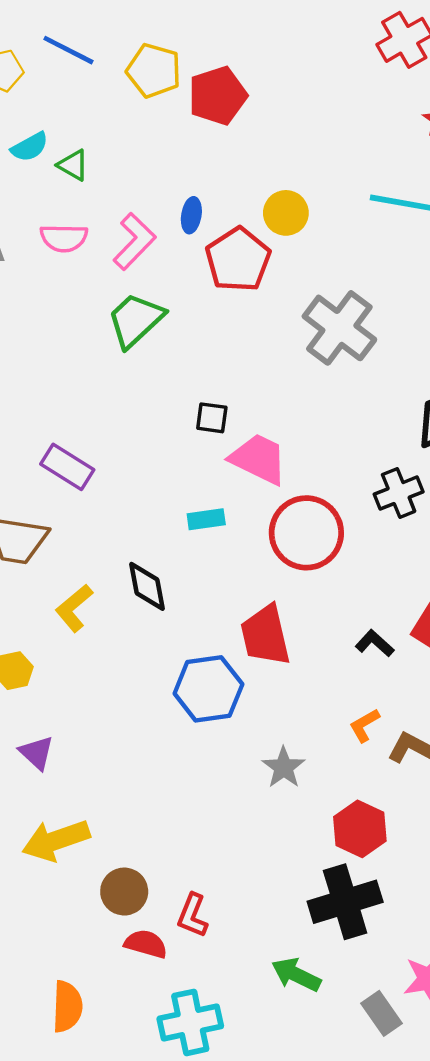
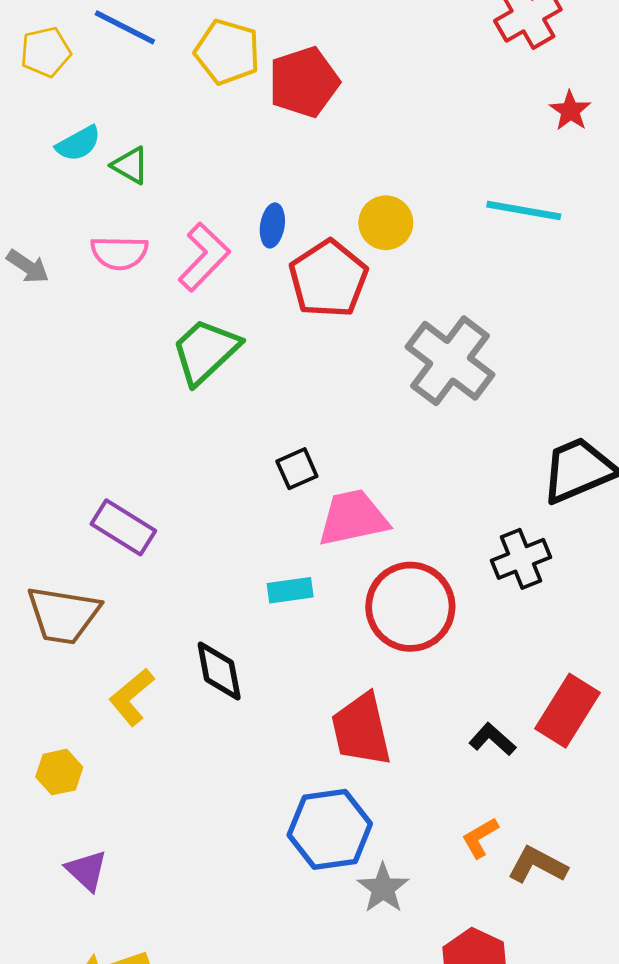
black square: (212, 418) -> (297, 469), turned -32
pink trapezoid: (259, 459) -> (353, 518), turned -38
blue hexagon: (208, 689) -> (330, 829), moved

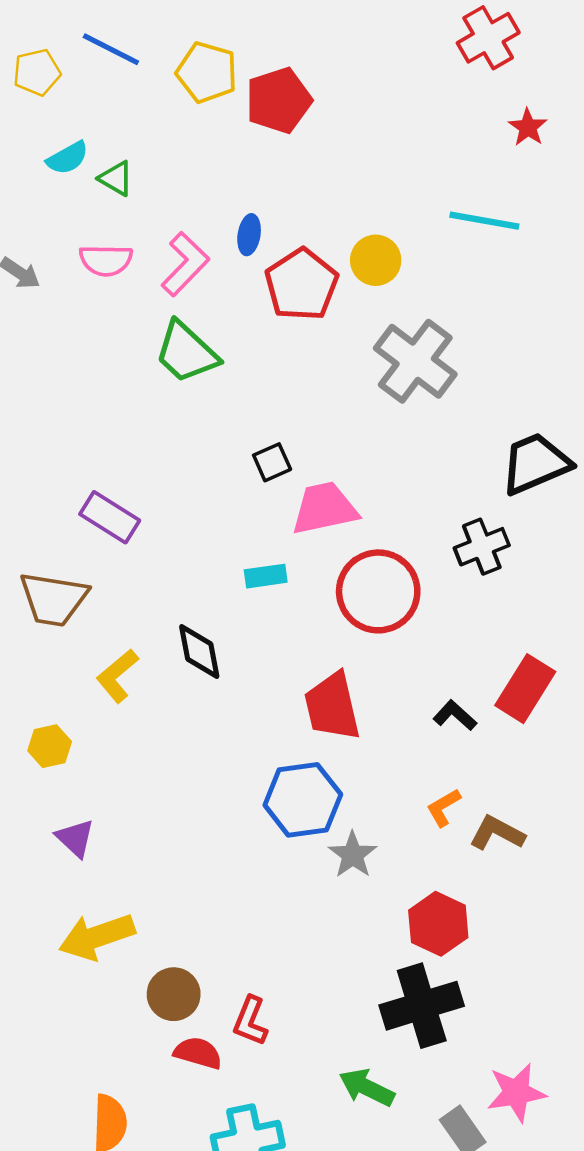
yellow circle: (386, 223) -> (376, 260), moved
green trapezoid: (205, 351) -> (186, 352), turned -94

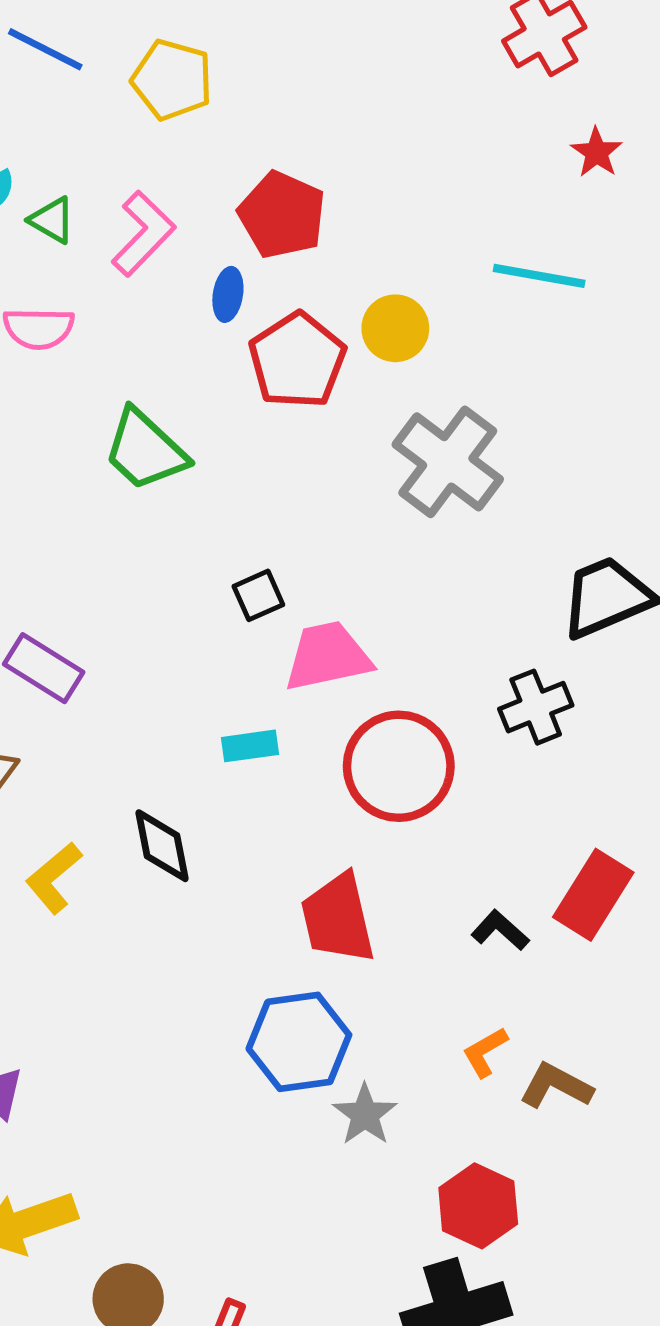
red pentagon: (278, 100) -> (282, 215), moved, turned -30
pink L-shape: (185, 264) -> (143, 234), moved

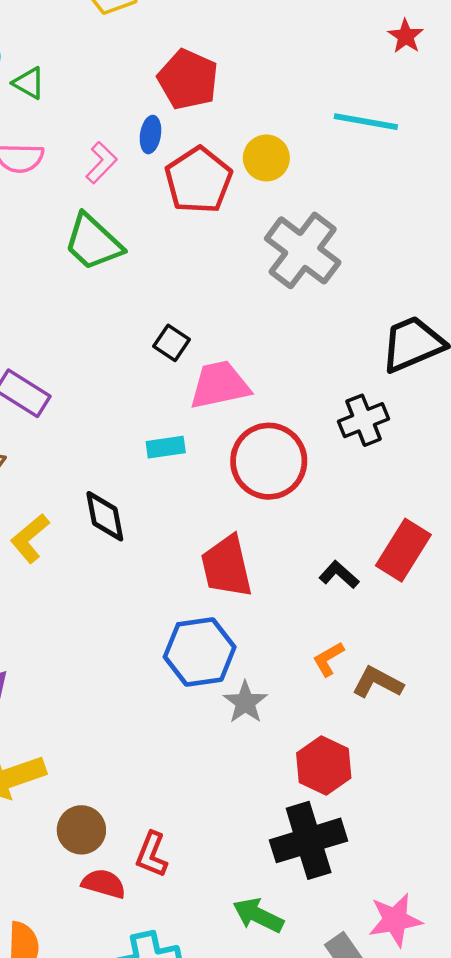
pink L-shape: (143, 234) -> (101, 163), moved, size x0.7
black square: (258, 595) -> (172, 343), turned -32

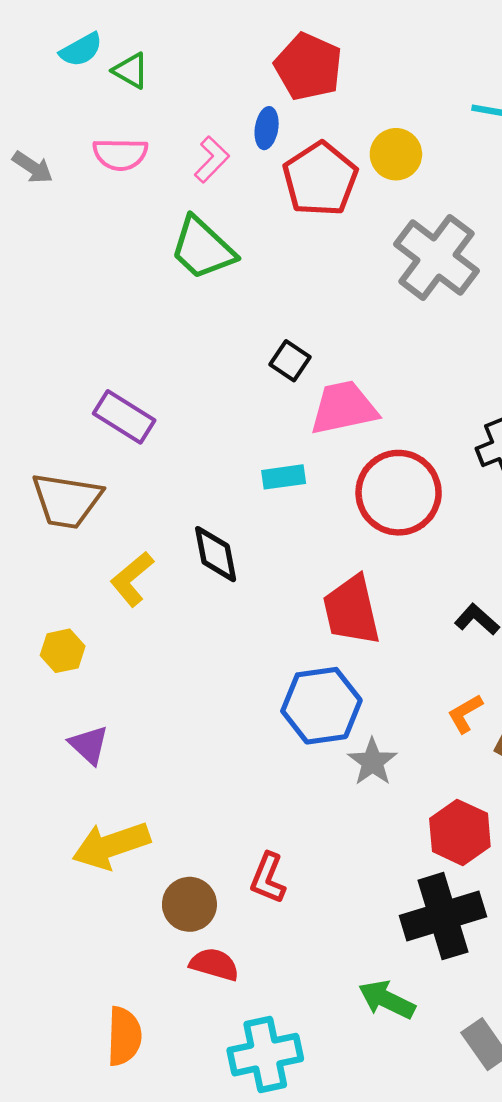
red L-shape: (152, 854) -> (268, 878), moved

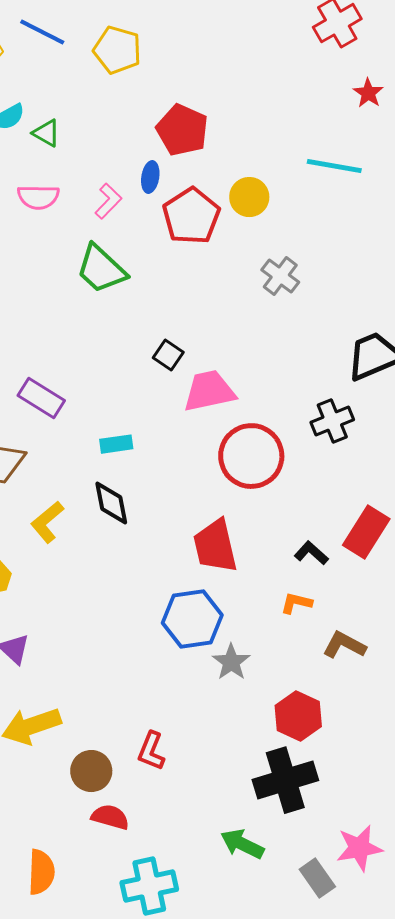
gray cross: (436, 257) -> (280, 276), size x0.6
cyan rectangle: (284, 477) -> (116, 444), moved
orange L-shape: (465, 714) -> (296, 603), moved, turned 44

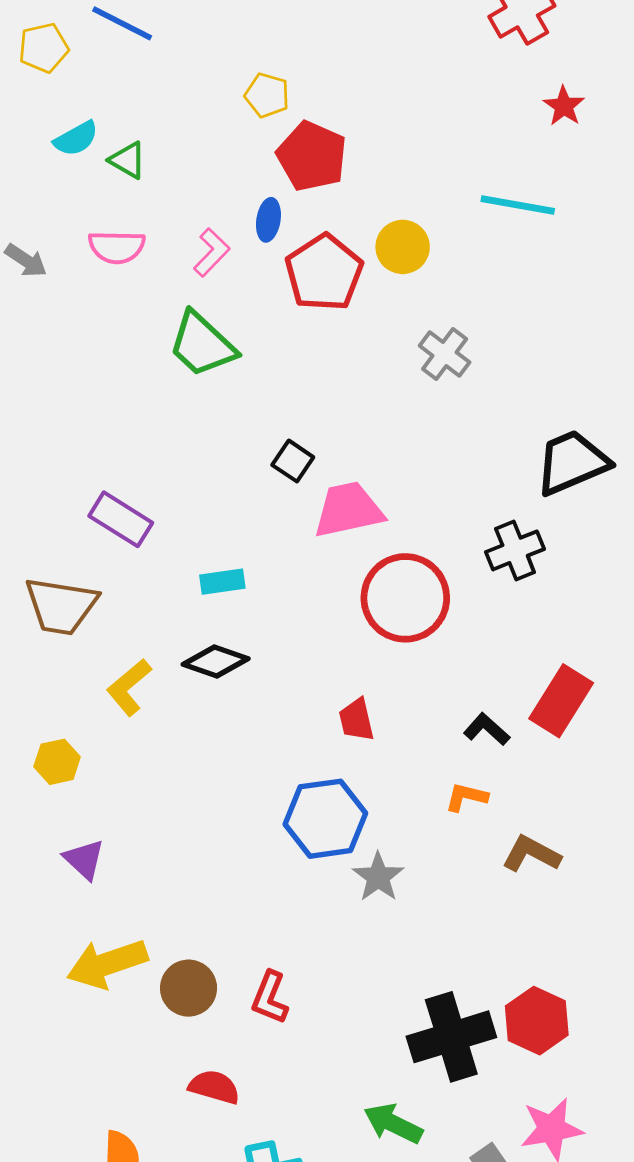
yellow pentagon: (117, 50) -> (267, 95), moved, size x0.7
black diamond: (111, 503) -> (216, 662), turned -60
red trapezoid: (215, 546) -> (357, 720), size x0.6
red hexagon: (298, 716) -> (537, 1021), moved
brown circle: (91, 771) -> (189, 988), moved

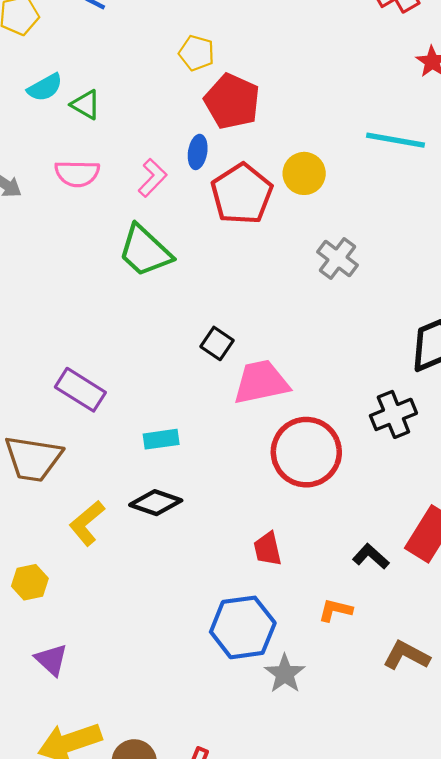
orange L-shape: (466, 797) -> (335, 610), moved

